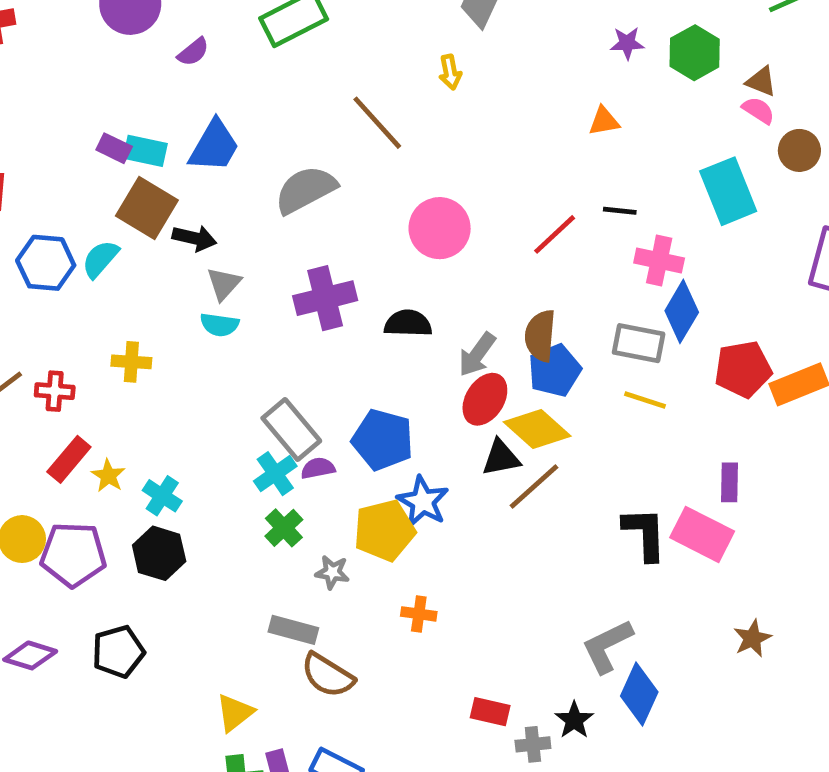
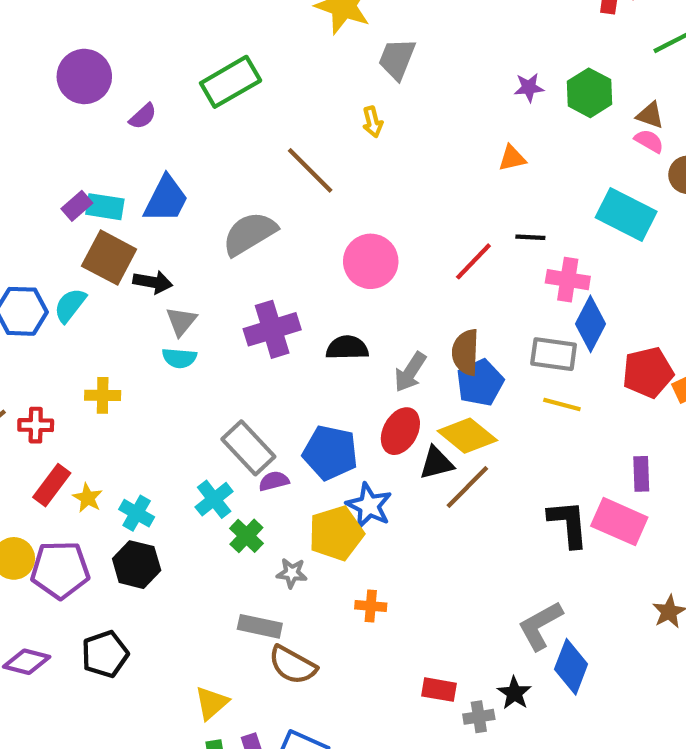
purple rectangle: (114, 148) -> (77, 206), turned -64
cyan rectangle: (728, 191) -> (626, 215), turned -38
red ellipse: (485, 399) -> (400, 431), moved
cyan cross: (275, 474) -> (214, 499), moved

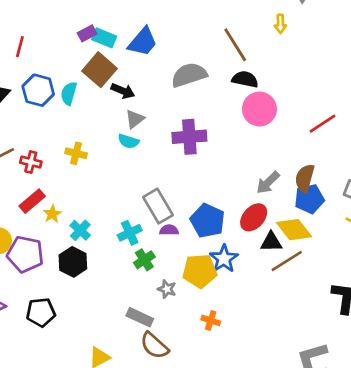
cyan semicircle: (70, 305) -> (69, 93), turned -35
black semicircle: (347, 348) -> (245, 79), moved

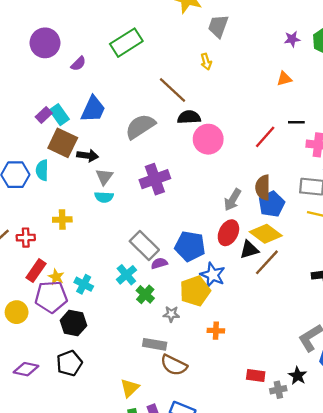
cyan rectangle: (104, 38) -> (59, 115), turned 48
purple pentagon: (25, 254) -> (51, 297), moved
black hexagon: (73, 262) -> (73, 323), moved

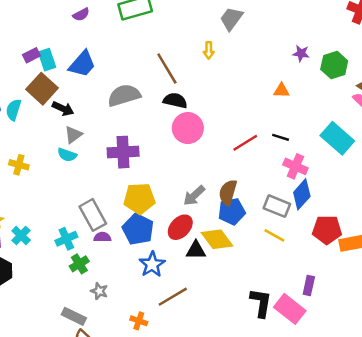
brown line: (267, 262) -> (173, 297), moved
yellow pentagon: (195, 291) -> (139, 199), moved

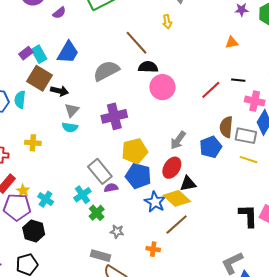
brown semicircle: (228, 192) -> (226, 127), moved
yellow diamond: (217, 239) -> (177, 198), moved

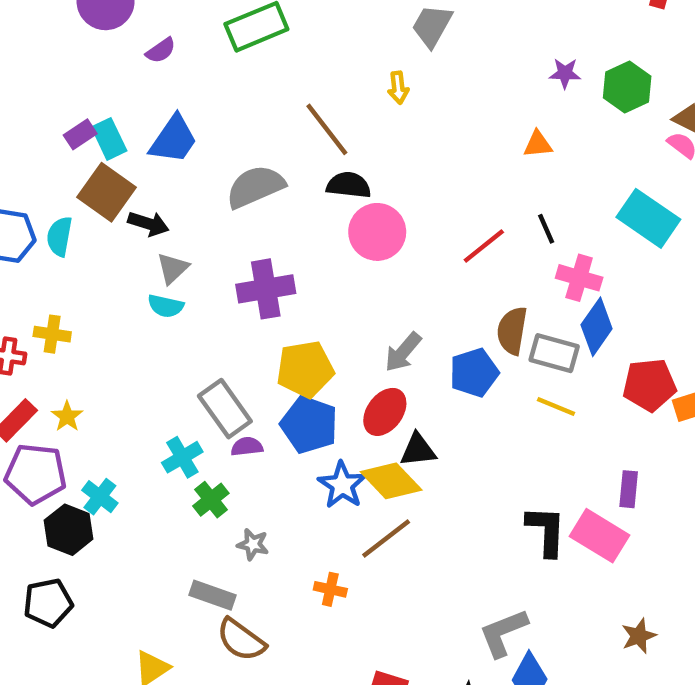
black line: (238, 80) -> (546, 229), turned 56
yellow cross: (33, 143) -> (52, 334), moved
yellow star: (23, 191) -> (67, 416), moved
cyan cross: (46, 199) -> (100, 497), moved

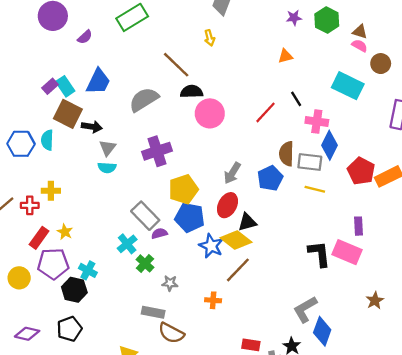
red pentagon: (649, 385) -> (361, 171), turned -30

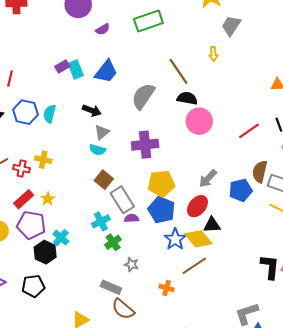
gray semicircle: (144, 100) -> (143, 96), turned -36
brown square: (68, 114) -> (104, 180), moved, size x0.7

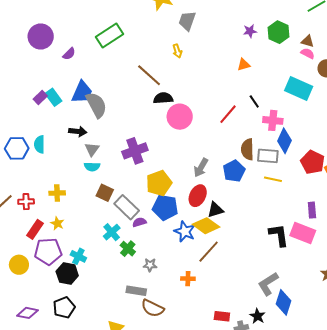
gray semicircle: (143, 96) -> (96, 105), moved, turned 132
yellow cross: (43, 160) -> (57, 193), moved

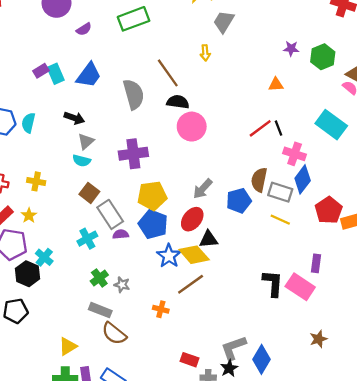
gray semicircle: (96, 105) -> (134, 94), moved
red line: (228, 114) -> (260, 128), moved
green cross: (128, 249) -> (99, 278), moved
gray L-shape: (268, 284) -> (233, 348), moved

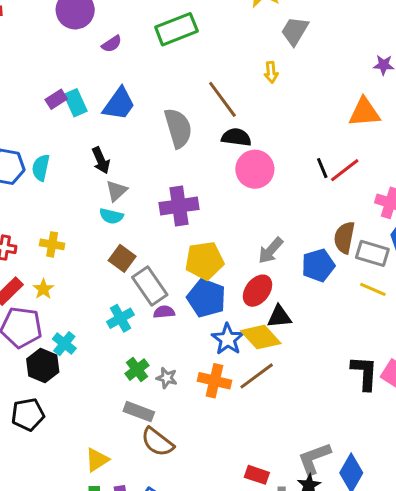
orange triangle: (276, 84) -> (364, 112), size x1.6
black arrow: (74, 118) -> (101, 160), turned 48
black line: (279, 128) -> (322, 168), moved
orange cross: (161, 309) -> (215, 381), moved, size x1.5

